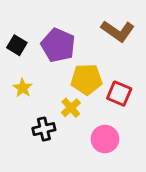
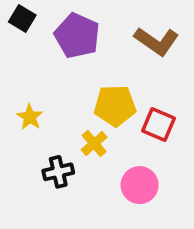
black square: (17, 45) -> (22, 19), moved
purple pentagon: (58, 45) -> (77, 36), moved

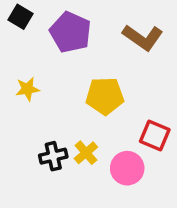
yellow star: (30, 117) -> (27, 89), moved, turned 30
red square: (158, 125) -> (155, 135), moved
yellow cross: (94, 143) -> (86, 153), moved

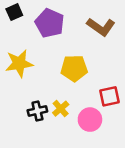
black square: (21, 17) -> (14, 12), turned 35
yellow star: (27, 89) -> (19, 63), size x1.6
red square: (155, 135) -> (109, 96), turned -35

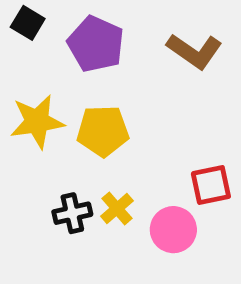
black square: (14, 12) -> (28, 23), turned -35
yellow pentagon: (74, 68) -> (103, 131), moved

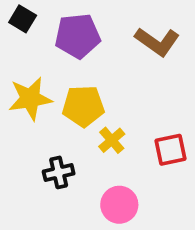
purple pentagon: (96, 44) -> (78, 36), turned -30
yellow cross: (117, 208) -> (112, 140), moved
pink circle: (173, 230) -> (119, 205), moved

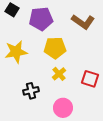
yellow pentagon: (83, 106) -> (55, 48), moved
red square: (171, 150) -> (90, 79), turned 30

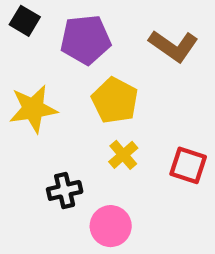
yellow pentagon: (55, 48) -> (115, 100), turned 30
pink circle: (63, 108) -> (111, 226), moved

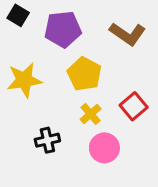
red square: (188, 165) -> (134, 106), moved, turned 32
pink circle: (111, 226) -> (104, 148), moved

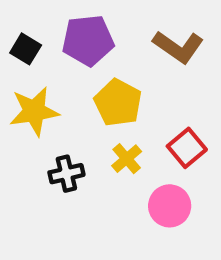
black square: (18, 15) -> (26, 49), moved
black cross: (47, 140) -> (66, 174), moved
pink circle: (104, 148) -> (170, 206), moved

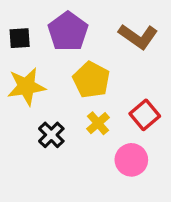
purple pentagon: (88, 40) -> (68, 31), turned -30
black square: (26, 49) -> (20, 38), turned -35
black cross: (66, 174) -> (51, 135), turned -32

